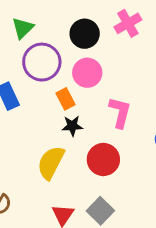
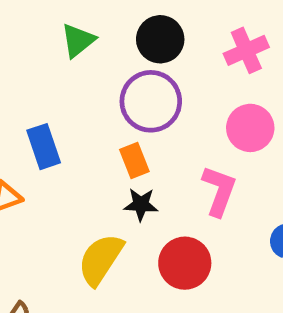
black circle: (85, 34) -> (160, 39), moved
purple circle: (42, 62) -> (151, 101), moved
pink circle: (87, 73) -> (250, 128), moved

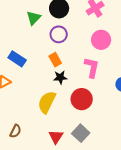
green triangle: (78, 40) -> (34, 18), moved
purple circle: (151, 101) -> (59, 34), size x0.7
blue rectangle: (44, 147) -> (17, 59), turned -30

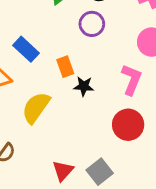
orange rectangle: (55, 60) -> (65, 67), moved
red circle: (82, 99) -> (128, 125), moved
yellow semicircle: (47, 102) -> (36, 108), moved

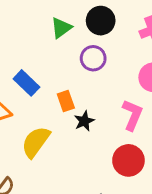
black star: (84, 86) -> (84, 121), turned -30

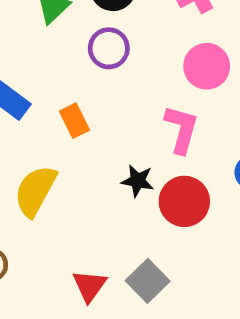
black star: (84, 121) -> (138, 181), moved, turned -30

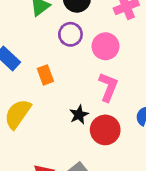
pink circle: (207, 66) -> (105, 46), moved
black star: (138, 181) -> (79, 115), turned 30

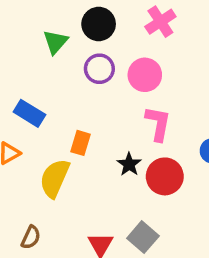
orange rectangle: (45, 75) -> (81, 143), moved, turned 48

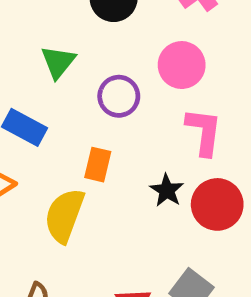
green triangle: (55, 42) -> (58, 62), moved
purple circle: (99, 69) -> (119, 96), moved

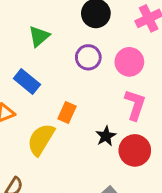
green triangle: (58, 62) -> (39, 36), moved
purple circle: (119, 96) -> (88, 57), moved

